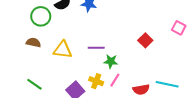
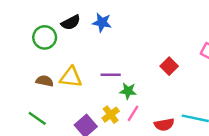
brown semicircle: (33, 42) -> (45, 81), moved
yellow cross: (96, 81) -> (111, 115), turned 32

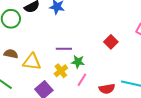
yellow triangle: (71, 77) -> (32, 62), moved
yellow cross: (111, 115) -> (61, 71), moved

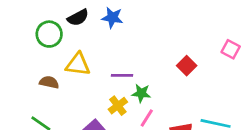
yellow triangle: (32, 62) -> (78, 64), moved

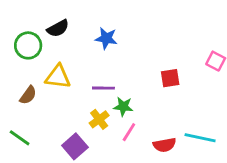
blue star: (112, 18) -> (106, 38), moved
red square: (187, 66) -> (170, 78), turned 36
brown semicircle: (49, 82) -> (28, 95), turned 114

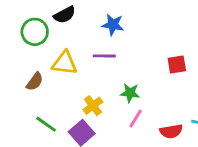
purple line: (103, 88) -> (104, 56), moved
yellow cross: (99, 119) -> (93, 106), moved
green line: (20, 138) -> (46, 124), moved

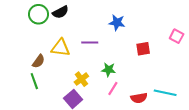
blue star: (113, 25) -> (117, 23), moved
green circle: (35, 32) -> (39, 14), moved
green line: (46, 124) -> (34, 81), moved, turned 35

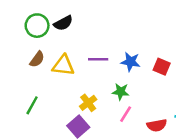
blue star: (117, 23) -> (131, 62), moved
red square: (143, 49) -> (162, 67), turned 32
brown semicircle: (39, 61) -> (37, 59), moved
green line: (34, 81) -> (32, 105), turned 49

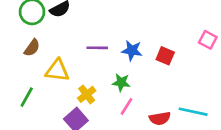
yellow triangle: (63, 65) -> (57, 70), moved

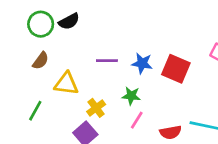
red square: (165, 56) -> (176, 69), size x1.5

